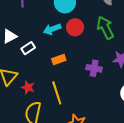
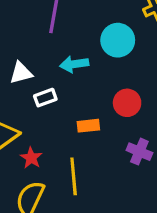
red circle: (75, 27) -> (127, 103), moved
cyan arrow: (52, 29) -> (74, 64), moved

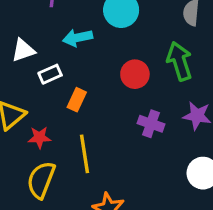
orange rectangle: (88, 126) -> (77, 100), moved, turned -55
red star: (31, 158) -> (39, 137), turned -30

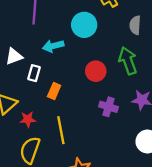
white rectangle: (50, 74) -> (34, 73), turned -49

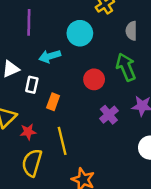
purple cross: (109, 107) -> (109, 115), turned 36

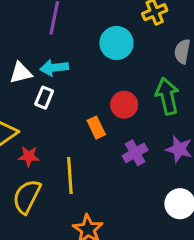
cyan arrow: (50, 56) -> (54, 68), moved
orange rectangle: (53, 102) -> (96, 128), moved, turned -56

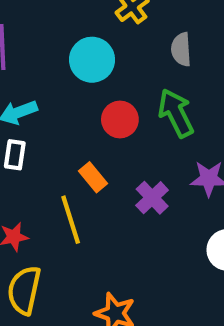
red circle: (124, 105) -> (120, 119), moved
yellow line: (70, 176) -> (71, 220), moved

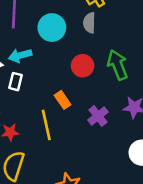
gray semicircle: (181, 49) -> (89, 23), moved
cyan circle: (92, 60) -> (52, 28), moved

